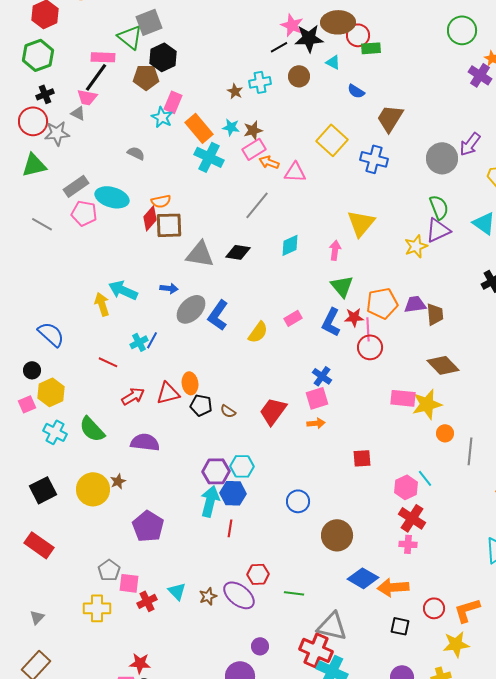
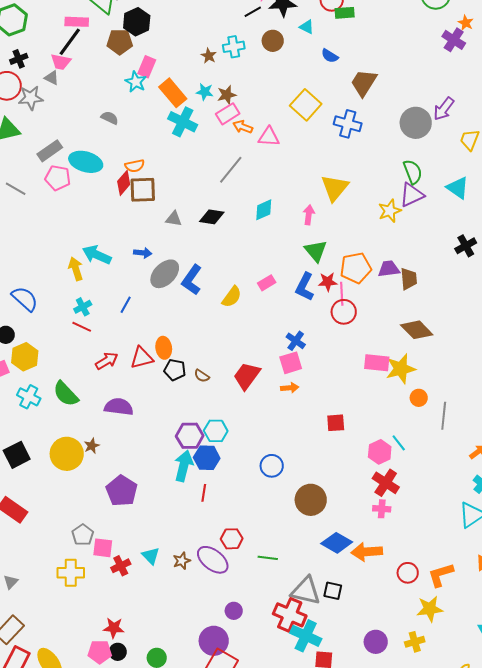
gray triangle: (200, 254) -> (174, 219), size x0.6
cyan cross: (139, 342) -> (83, 307), moved
black square: (400, 626) -> (333, 591), moved

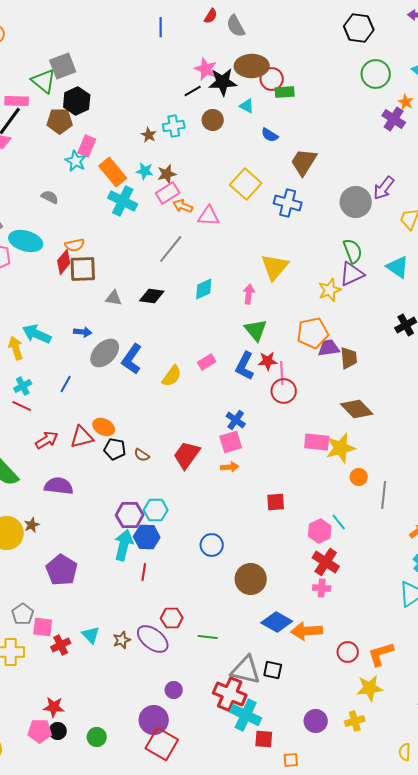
orange pentagon: (356, 268) -> (313, 333), moved
orange ellipse: (164, 348) -> (104, 427), turned -55

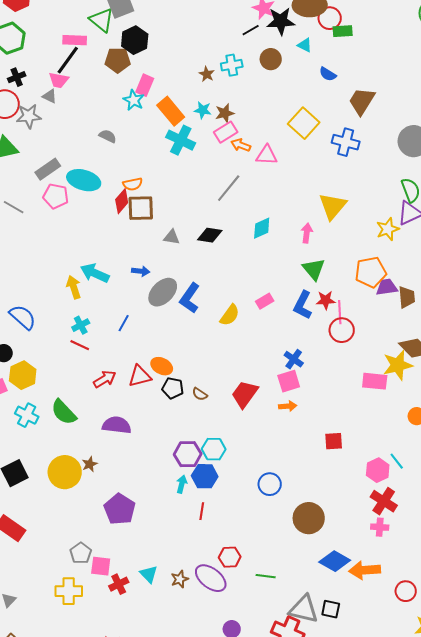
yellow star: (341, 448) -> (398, 365), moved
cyan arrow: (124, 545) -> (182, 484), size x0.6

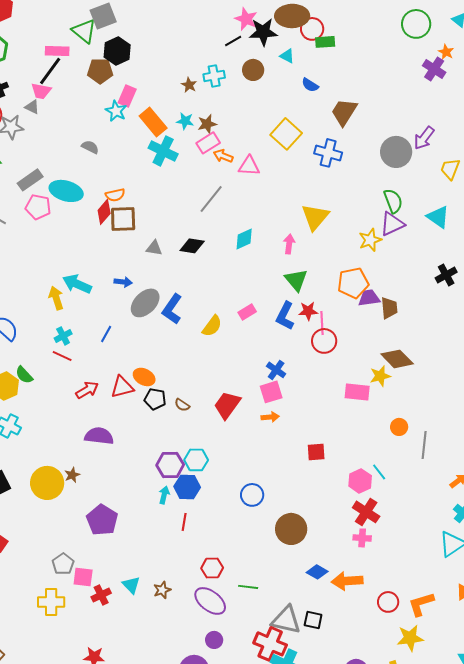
yellow star: (398, 365) -> (380, 376), size x0.7
green semicircle: (64, 412) -> (24, 375), moved, size x0.7
blue diamond: (335, 561) -> (317, 572), size x0.7
purple ellipse: (211, 578) -> (210, 601), moved

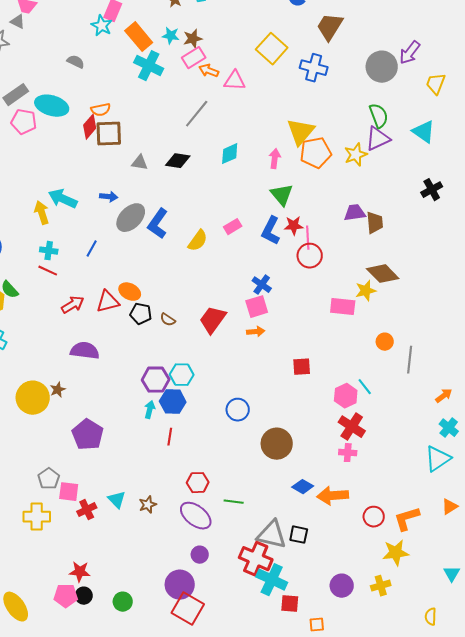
orange pentagon: (353, 283) -> (316, 153), moved
cyan cross: (63, 336) -> (49, 251), turned 36

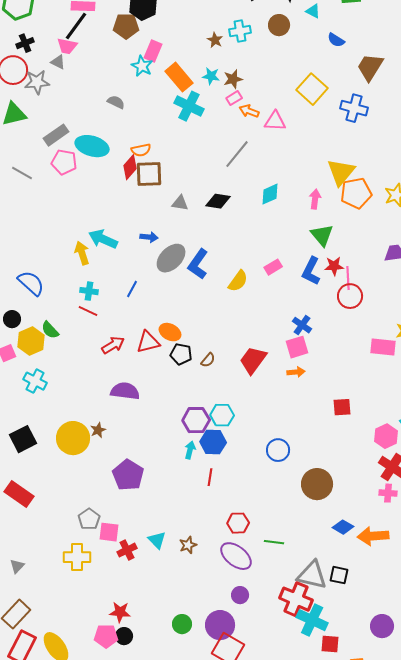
pink rectangle: (194, 58) -> (234, 98), size x0.7
brown semicircle: (168, 320) -> (208, 360), turned -84
green circle: (123, 602) -> (182, 624), moved

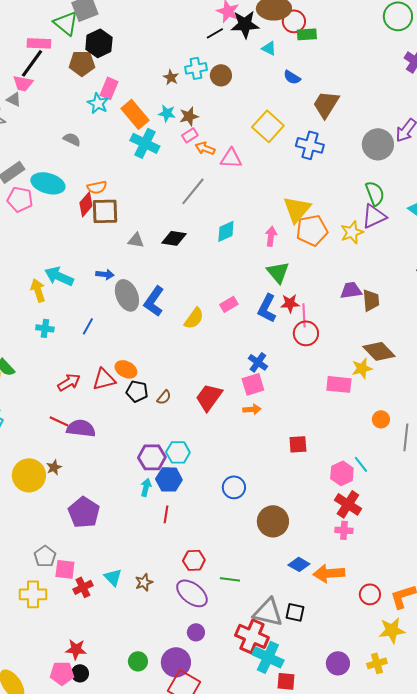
brown circle: (279, 25) -> (221, 75), moved
gray ellipse: (171, 258) -> (127, 295), turned -68
red line: (88, 311) -> (59, 421), moved

